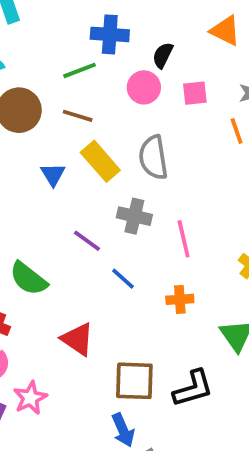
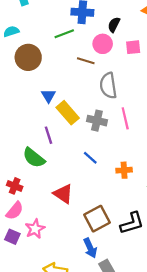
brown line: (78, 116) -> (86, 61), moved
yellow rectangle: (100, 161) -> (68, 113), moved
pink line: (184, 239) -> (125, 118), moved
purple line: (87, 241) -> (48, 135), moved, turned 36
brown square: (134, 381) -> (97, 219), turned -30

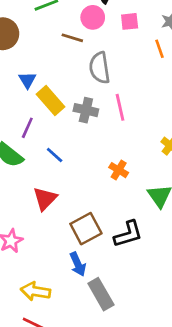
purple line: (48, 135) -> (27, 128), turned 42
blue line: (90, 158) -> (55, 155), moved
orange cross: (124, 170) -> (119, 170), turned 35
red triangle: (63, 194) -> (45, 199), turned 40

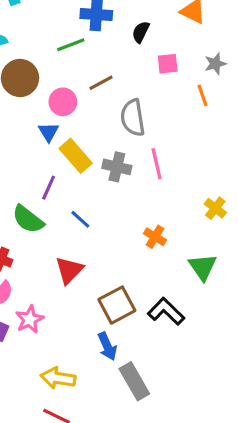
pink circle: (93, 17) -> (63, 102), moved
brown line: (72, 38) -> (101, 83), turned -45
black L-shape: (128, 234) -> (166, 311), turned -120

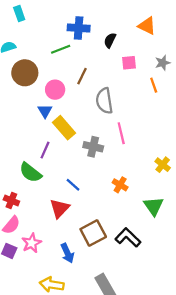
brown line: (101, 83) -> (82, 76), turned -36
gray cross: (117, 167) -> (93, 147), moved
blue line: (80, 219) -> (73, 185), moved
blue arrow: (107, 346) -> (67, 253), moved

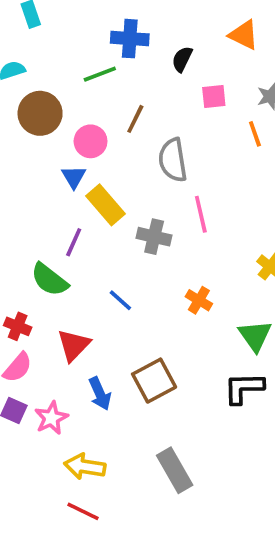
red triangle: (60, 208) -> (74, 345), moved
black L-shape: (128, 237) -> (244, 388), moved, turned -45
pink star: (32, 243) -> (51, 418), moved
blue arrow: (67, 253) -> (100, 394), moved

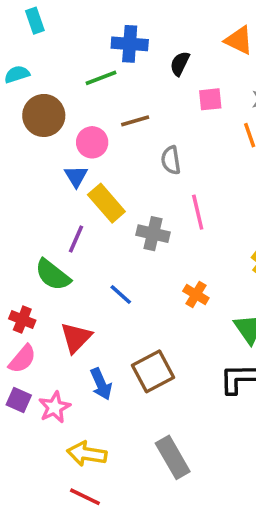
brown line: (135, 119) -> (135, 121), turned 48
gray semicircle: (173, 160) -> (171, 160), size x0.7

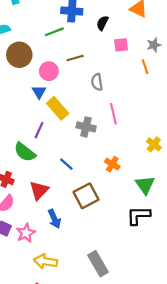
brown square: (153, 371) -> (86, 196), moved

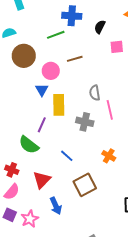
gray semicircle: (97, 82) -> (95, 93), moved
yellow rectangle: (58, 108) -> (59, 105), turned 40

